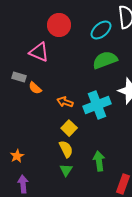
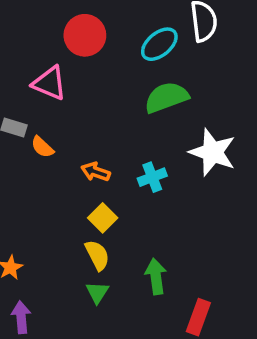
cyan cross: (97, 105) -> (152, 177), size x0.6

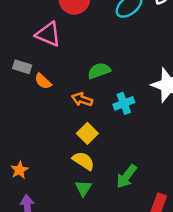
green semicircle: (166, 97) -> (99, 71), moved, size x0.7
yellow semicircle: (97, 255) -> (83, 161), turned -30
green arrow: (156, 276) -> (126, 176), turned -135

